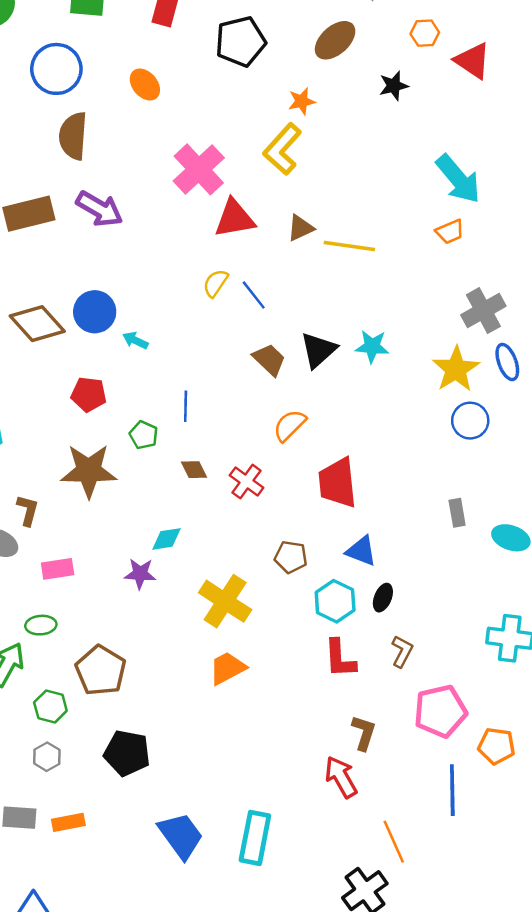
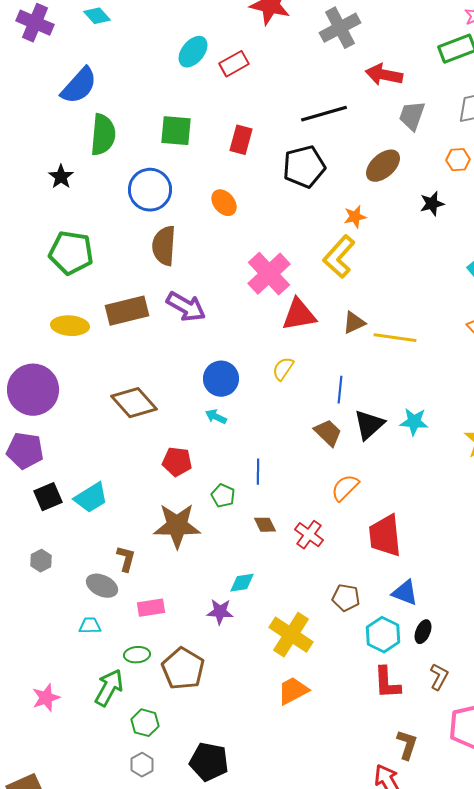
blue line: (254, 295) -> (340, 390), moved, turned 44
blue circle: (95, 312) -> (221, 379), moved
brown pentagon: (101, 671) -> (183, 669), moved

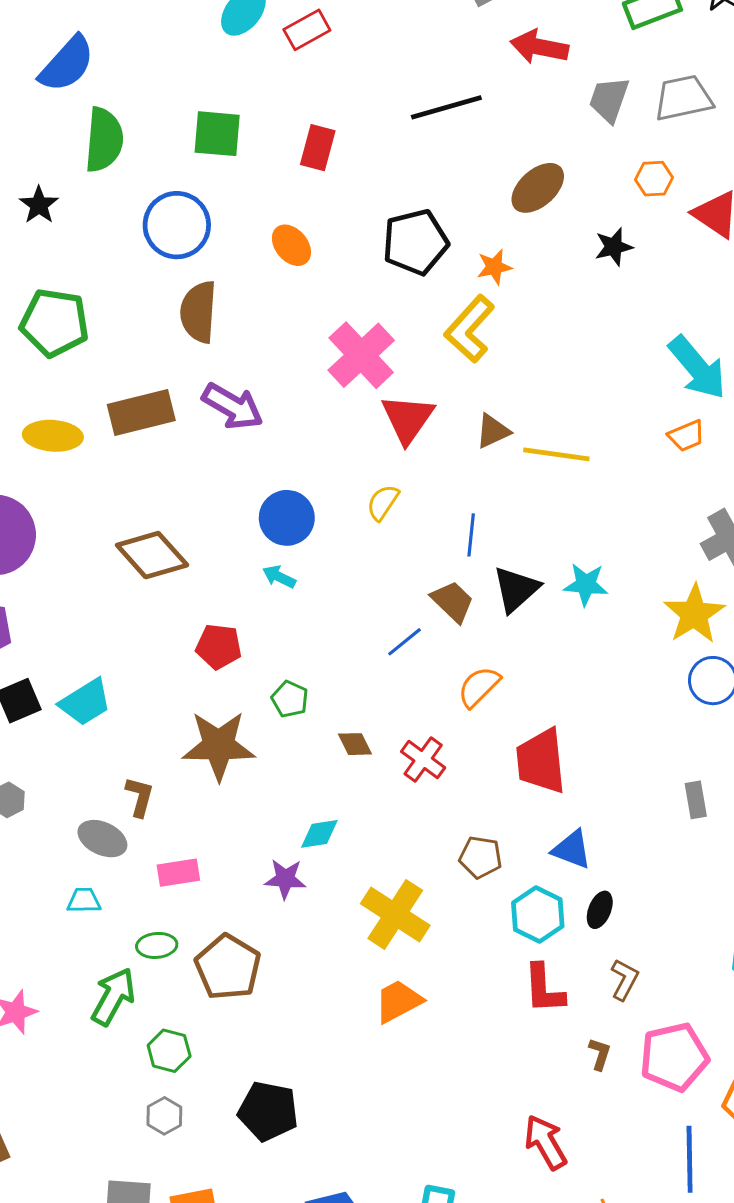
gray trapezoid: (412, 116) -> (609, 100), moved
black pentagon: (304, 167) -> (415, 242), moved
red triangle: (299, 315) -> (408, 419), turned -45
blue line: (258, 472) -> (405, 642), moved, turned 50
brown L-shape: (407, 745) -> (600, 1054), moved, size x0.7

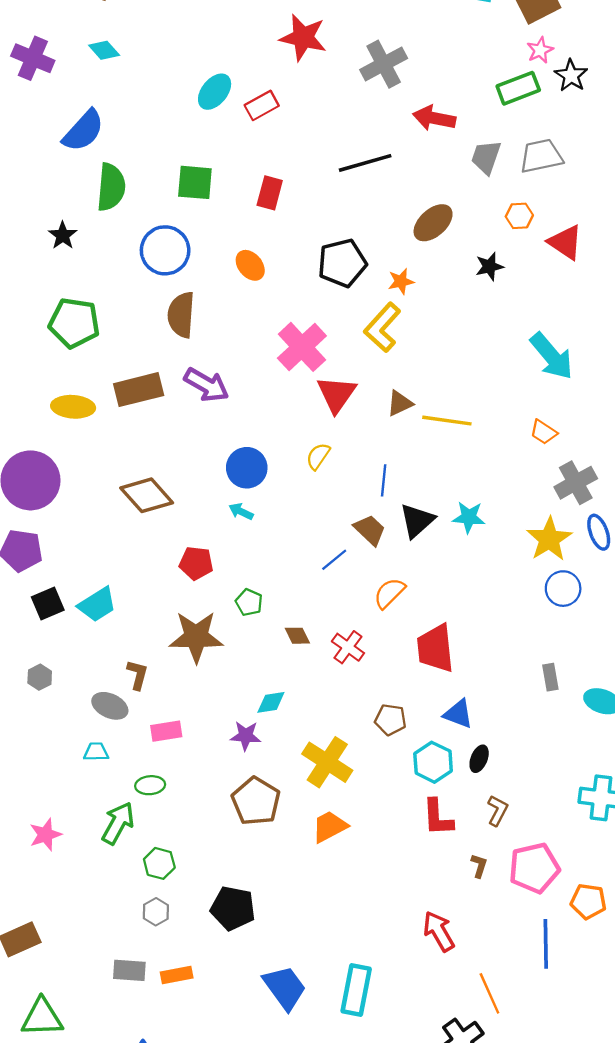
orange trapezoid: (686, 436) -> (543, 432), moved, turned 56
brown pentagon: (228, 967) -> (256, 801), moved

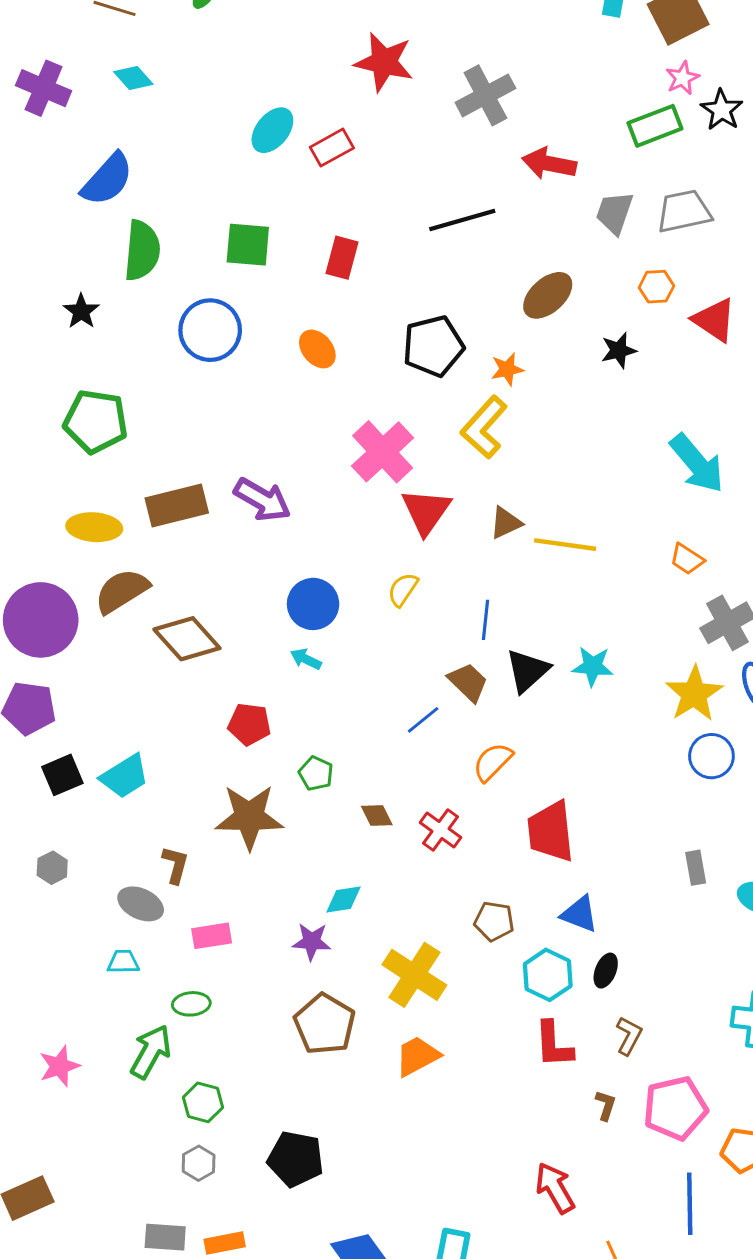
brown semicircle: (181, 315) -> (122, 591), moved, turned 54

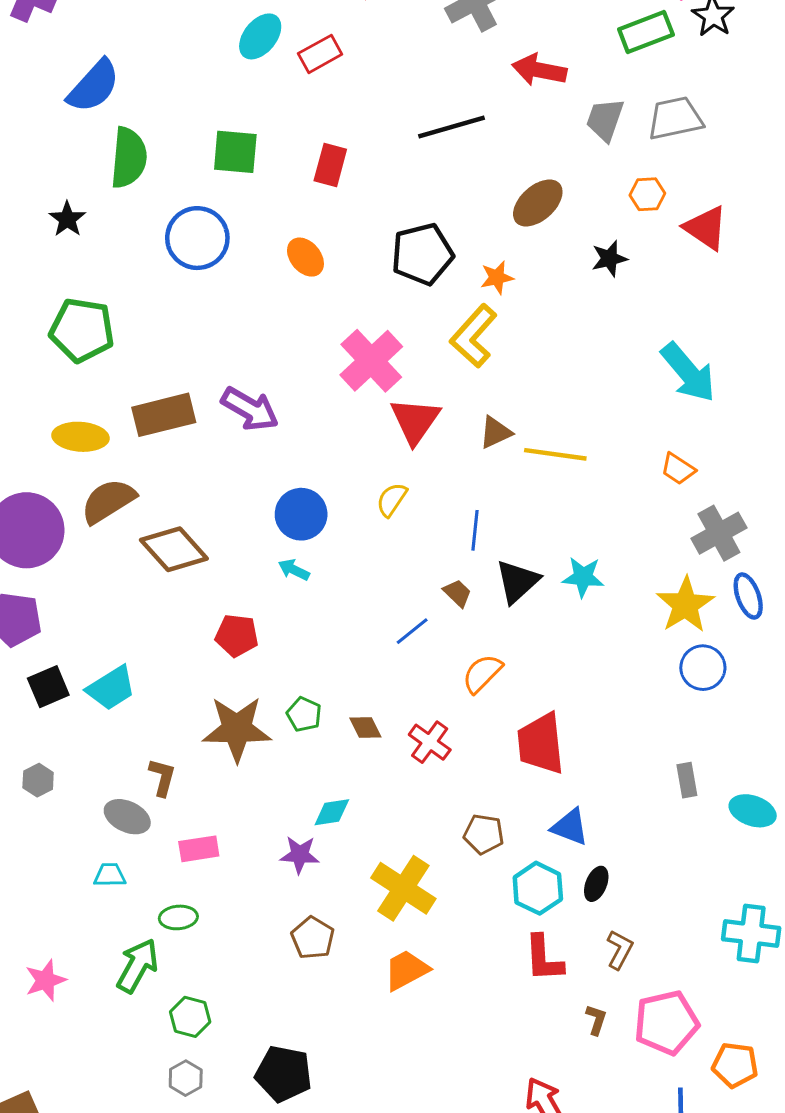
brown trapezoid: (468, 682) -> (457, 593), size x0.7
green pentagon: (316, 773) -> (304, 714), moved
brown pentagon: (325, 1024) -> (313, 938), size x0.7

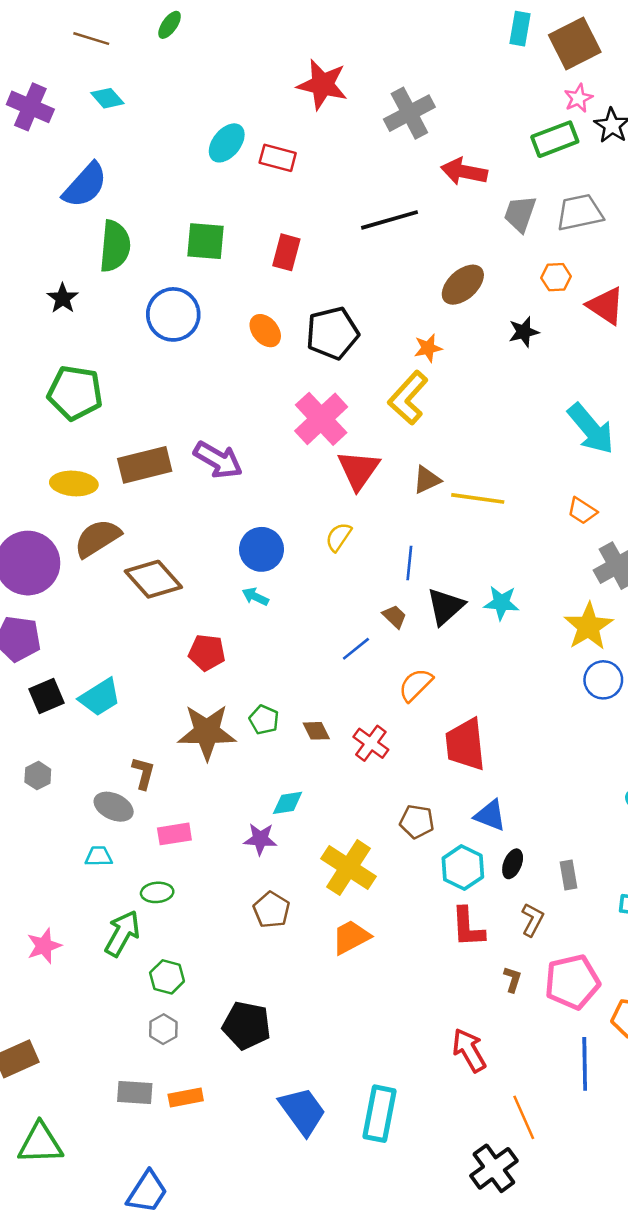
red rectangle: (320, 54) -> (278, 158), turned 44
black pentagon: (422, 254) -> (332, 333), moved
gray rectangle: (687, 780) -> (568, 875), moved

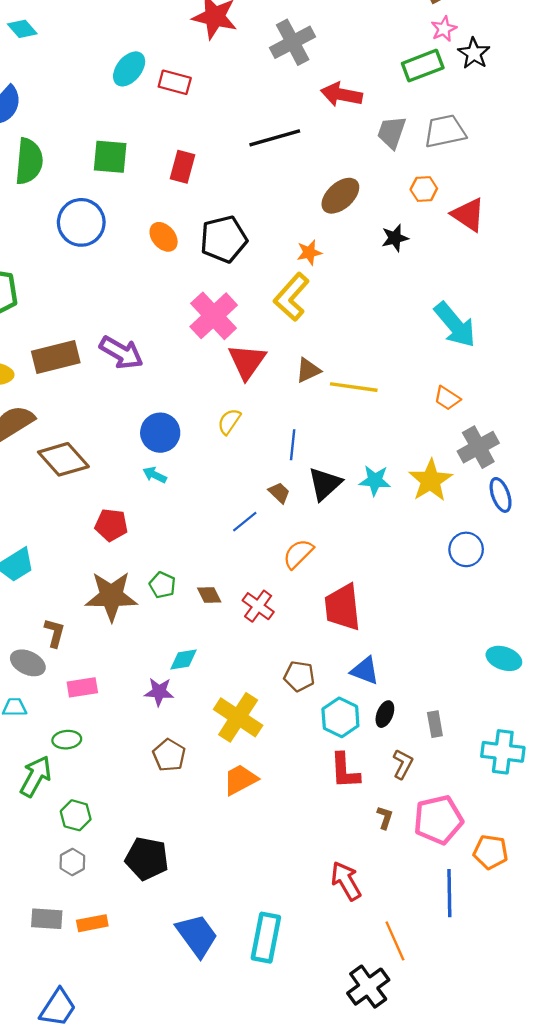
yellow star: (588, 626) -> (430, 480), moved

